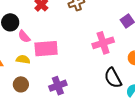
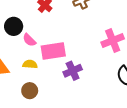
purple cross: (58, 86) -> (73, 71), moved

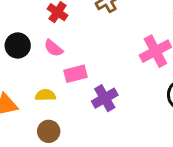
pink semicircle: (29, 40) -> (53, 48), moved
pink rectangle: (53, 51) -> (76, 74), size x0.7

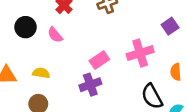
pink rectangle: (76, 74) -> (99, 60), moved, turned -30

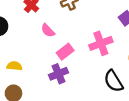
pink semicircle: (55, 35) -> (48, 31), moved

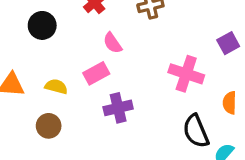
pink cross: (101, 43) -> (186, 74), turned 30
pink rectangle: (65, 52) -> (96, 73), moved

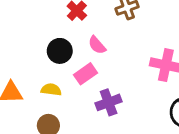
black circle: (42, 25) -> (60, 51), moved

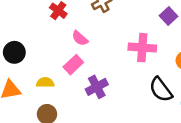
black circle: (60, 51) -> (14, 52), moved

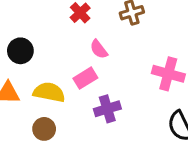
yellow semicircle: (45, 83) -> (49, 92), size x1.5

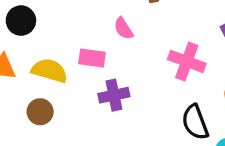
pink semicircle: (99, 49) -> (124, 29), moved
pink rectangle: (85, 78) -> (92, 58), turned 35

